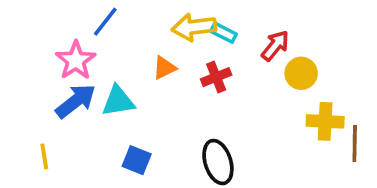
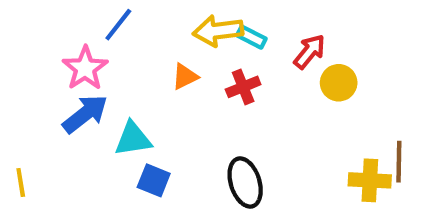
cyan triangle: (118, 101) -> (133, 139), moved
yellow cross: (325, 121) -> (370, 180), moved
yellow line: (44, 156) -> (21, 182), moved

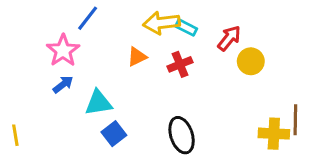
blue arrow: (85, 114) -> (63, 84), size x0.6
blue square: (154, 180) -> (114, 134), turned 30

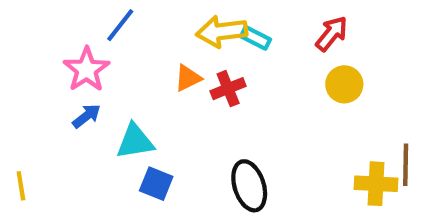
red arrow: (229, 38) -> (332, 34), moved
red cross: (180, 64) -> (228, 89), moved
blue square: (114, 134) -> (156, 184), turned -30

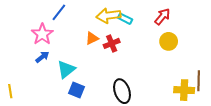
cyan triangle: (135, 141) -> (66, 69), turned -30

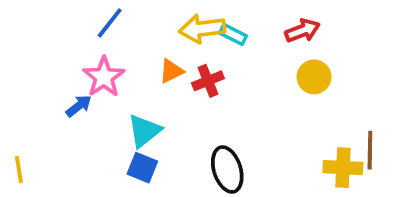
red arrow: (162, 17) -> (302, 31), turned 30
pink star: (42, 34) -> (104, 77), moved
cyan triangle: (66, 69) -> (144, 131), moved

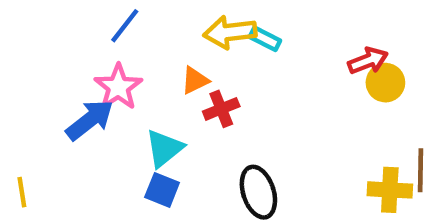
red arrow: (302, 31) -> (368, 61), moved
yellow circle: (314, 77) -> (385, 83), moved
red cross: (208, 81) -> (221, 109), moved
blue arrow: (79, 106) -> (90, 120), size x1.6

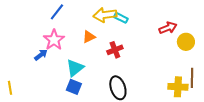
yellow circle: (385, 83) -> (186, 42), moved
red cross: (221, 109) -> (115, 50), moved
blue arrow: (90, 120) -> (41, 55), size x0.6

